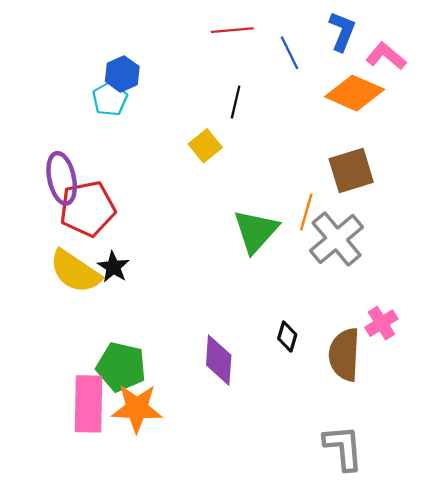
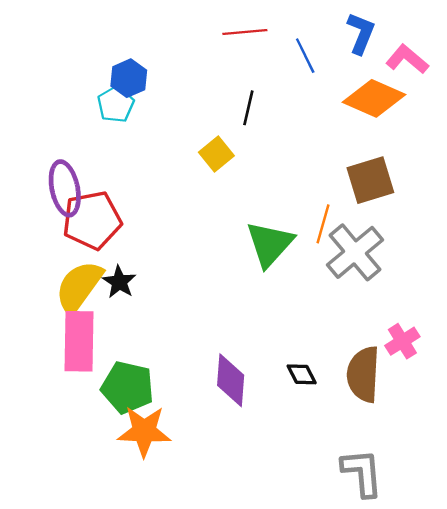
yellow semicircle: (75, 271) -> (79, 287), turned 92
black diamond: (287, 337) -> (302, 374), moved, turned -44
pink rectangle: (89, 404) -> (79, 341), moved

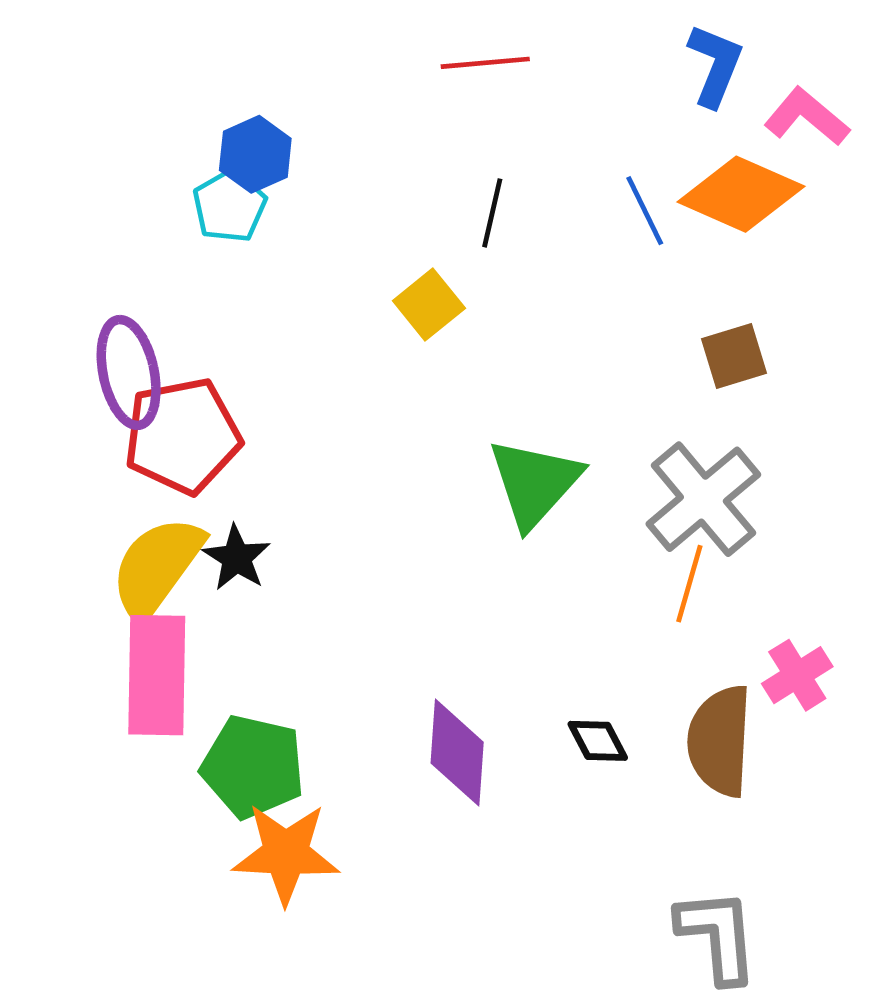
blue line: (305, 56) -> (645, 211), moved
brown square: (370, 180) -> (734, 356), size x0.7
orange line: (323, 224) -> (689, 584), moved

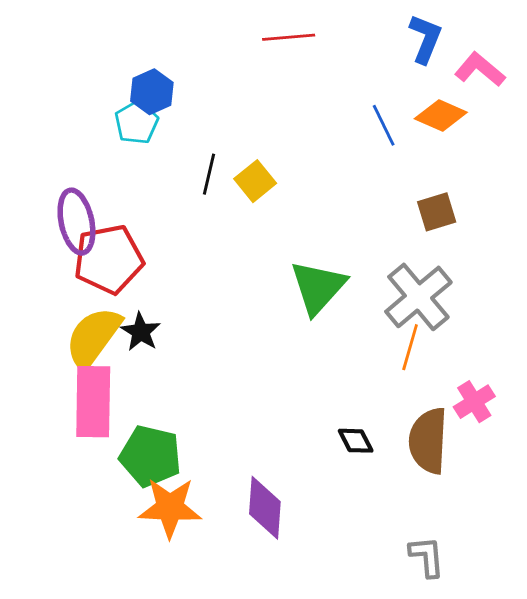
orange diamond: (741, 194) -> (441, 115), size x0.7
black line: (492, 213) -> (209, 174), moved
purple diamond: (457, 753) -> (265, 508), moved
gray L-shape: (718, 936) -> (427, 557), size x0.7

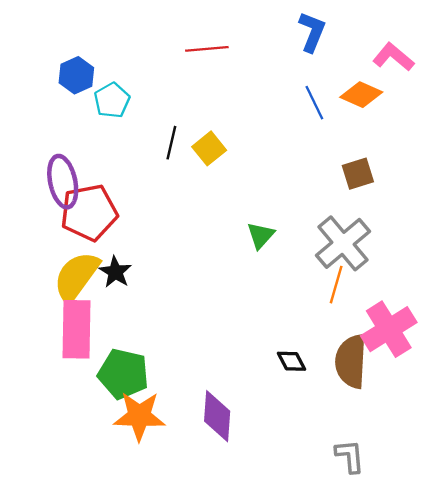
red line: (289, 37) -> (207, 49), moved
blue L-shape: (425, 39) -> (312, 32), moved
blue hexagon: (152, 92) -> (76, 75), moved
green triangle: (318, 287) -> (261, 235), size x0.6
pink cross: (474, 402) -> (389, 329), size x1.6

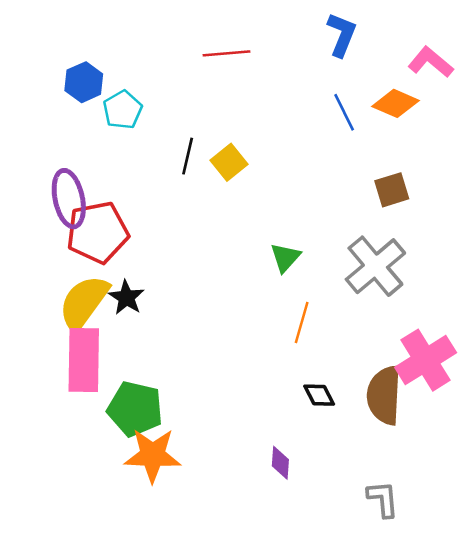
orange line: (336, 285) -> (302, 323), moved
purple diamond: (217, 416) -> (280, 463), moved, size x0.6

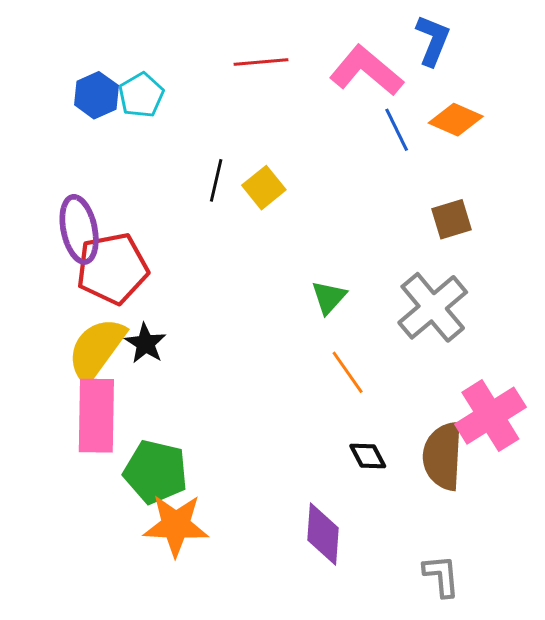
blue L-shape: (342, 35) -> (433, 40), moved
pink L-shape: (431, 62) -> (366, 71), moved, size x1.4
cyan pentagon: (123, 110) -> (141, 95), moved
orange line: (302, 323) -> (348, 372), turned -51
purple diamond: (280, 463) -> (323, 534), size x1.6

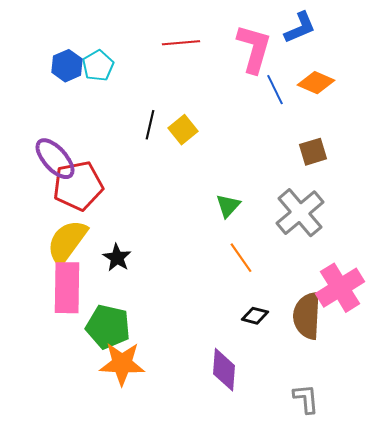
blue L-shape: (433, 40) -> (300, 28), turned 45
pink L-shape: (366, 71) -> (254, 49), turned 66
purple ellipse: (79, 229) -> (55, 159), turned -30
black star: (145, 343) -> (117, 258), moved
black diamond: (368, 456) -> (255, 316), turned -48

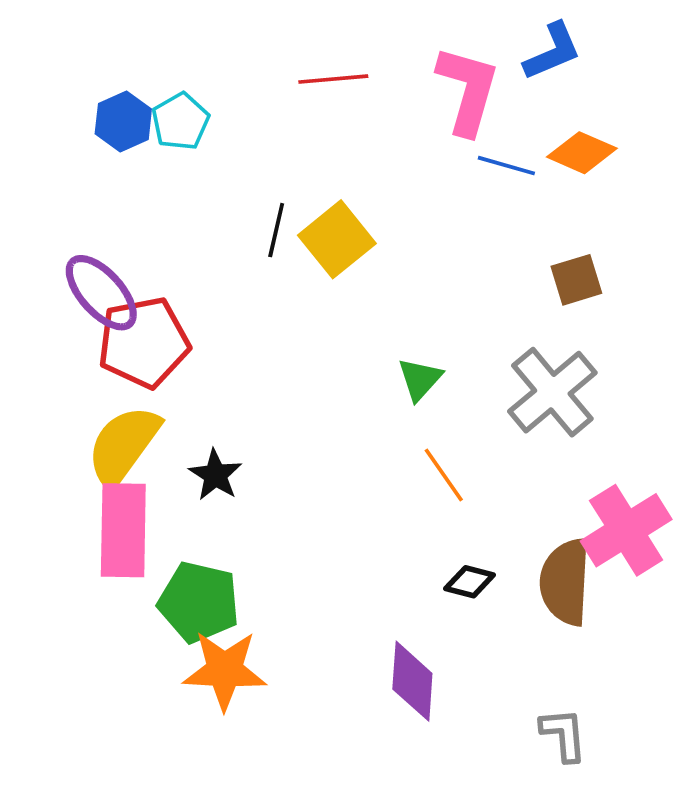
blue line: (275, 90) -> (506, 166), turned -48
yellow square: (183, 130) -> (337, 239), size x1.4

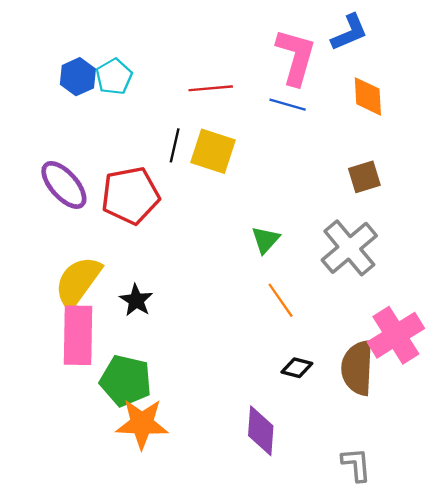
red line: (333, 79) -> (211, 88), moved
orange diamond: (582, 153) -> (368, 96), turned 63
blue line: (506, 166) -> (288, 105), moved
yellow square: (337, 239) -> (213, 151), turned -33
red pentagon: (144, 342) -> (130, 195), moved

